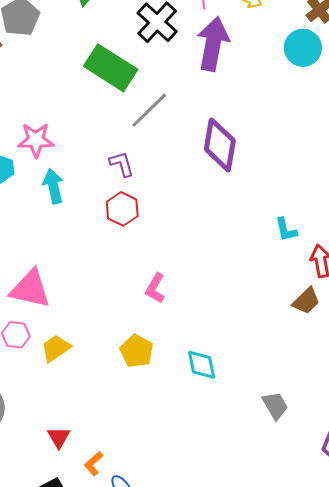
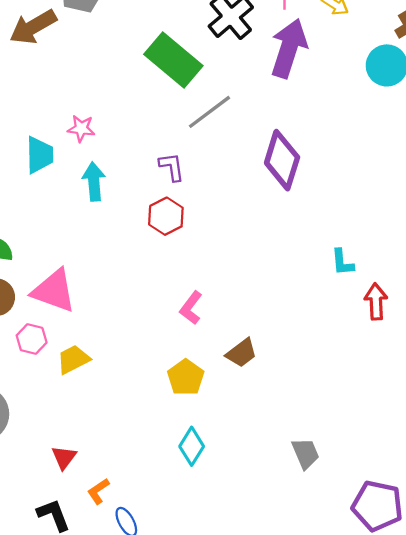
pink star: (36, 140) -> (81, 128), size x0.7
brown trapezoid: (306, 301) -> (242, 353), moved
yellow pentagon: (137, 351) -> (186, 377), moved
cyan diamond: (202, 365) -> (192, 446), moved, turned 36

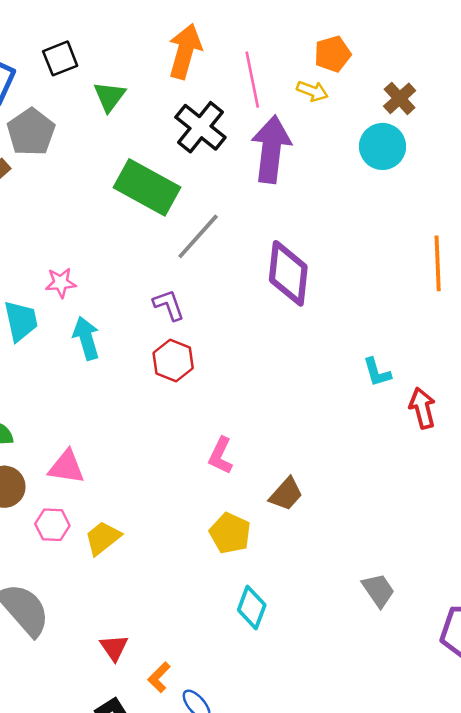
pink triangle: (54, 291) -> (66, 467), size x0.7

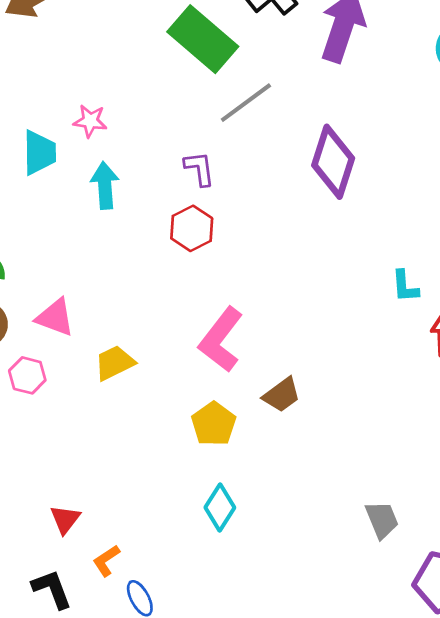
pink L-shape: (221, 456) -> (221, 340), size x1.6
yellow trapezoid: (103, 538) -> (115, 363), moved
gray trapezoid: (378, 590) -> (382, 520), moved

